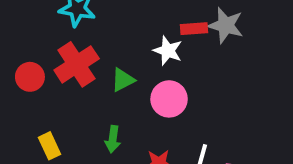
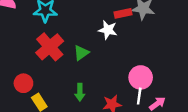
red circle: (30, 77) -> (23, 83), moved
pink circle: (169, 99) -> (141, 77), moved

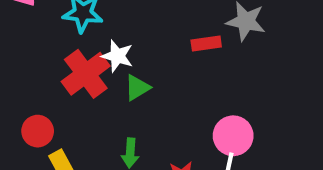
red rectangle: (123, 13) -> (206, 44), moved
white star: (108, 30) -> (117, 56), moved

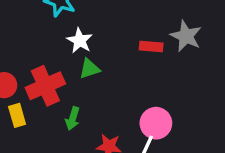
red cross: (86, 74) -> (45, 86), moved

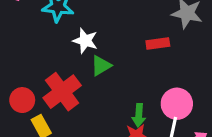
red rectangle: (151, 46) -> (158, 44), moved
green arrow: (73, 119) -> (139, 115), moved

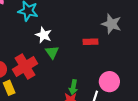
green triangle: (101, 66) -> (52, 52), turned -40
pink circle: (177, 104) -> (109, 82), moved

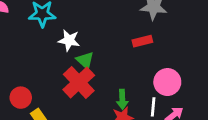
red rectangle: (91, 42) -> (142, 41), moved
red cross: (25, 67) -> (79, 82), moved

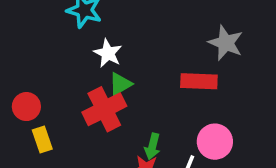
red rectangle: (142, 41) -> (199, 81), size x1.4
green triangle: (85, 60) -> (120, 84), turned 30

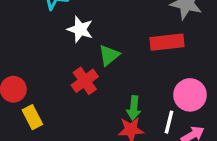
green triangle: (120, 84) -> (109, 55), moved
red cross: (104, 109) -> (85, 81), size x0.7

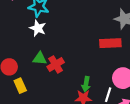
white star: (80, 29) -> (38, 28), moved
green triangle: (109, 55) -> (40, 58), moved, turned 40

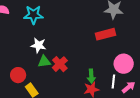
white star: (38, 28) -> (38, 45), moved

